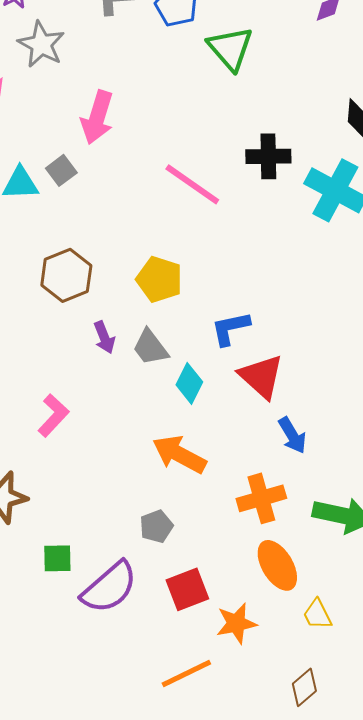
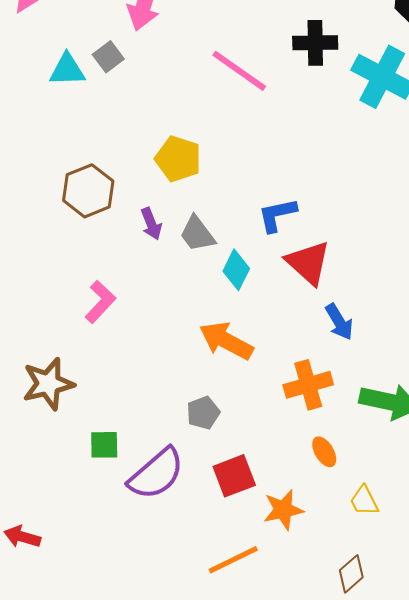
brown hexagon: (66, 275) -> (88, 191), moved
yellow pentagon: (159, 279) -> (178, 159), moved
orange ellipse: (277, 565) -> (324, 452), size x0.6

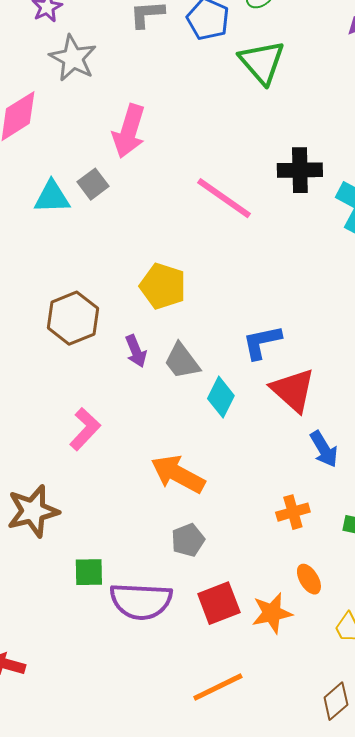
orange arrow: (226, 341) -> (178, 474), moved
orange cross: (308, 385) -> (293, 512), size x0.7
purple semicircle: (156, 474) -> (141, 601), turned 44
orange star: (283, 510) -> (272, 613), moved

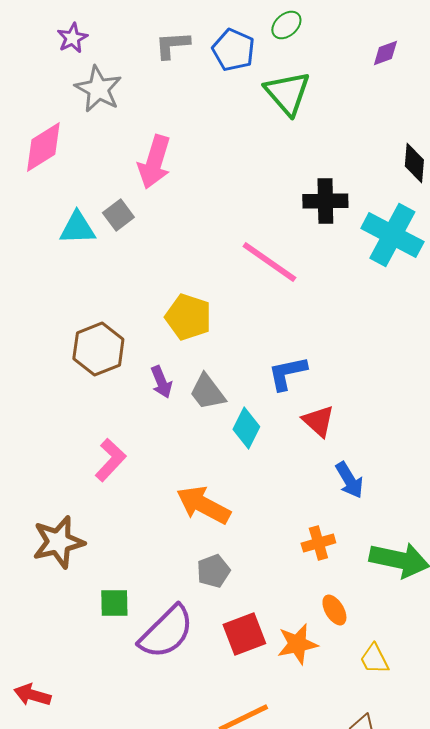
pink line: (224, 198) -> (269, 262), moved
red triangle: (293, 390) -> (318, 421), size x0.7
purple semicircle: (141, 601) -> (166, 632), turned -48

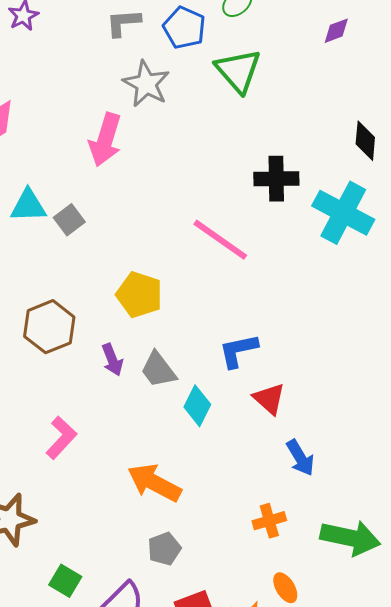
gray star: (98, 89) -> (146, 84), moved
gray square: (118, 215) -> (69, 220), moved
green square: (114, 603) -> (65, 581), turned 32

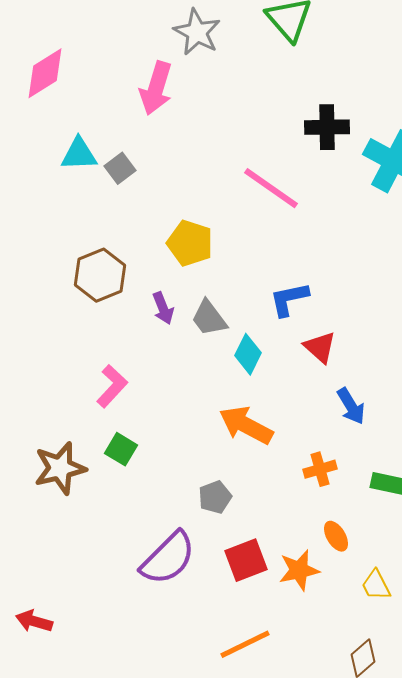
orange arrow: (154, 483) -> (246, 425), moved
green square: (65, 581) -> (121, 449), moved

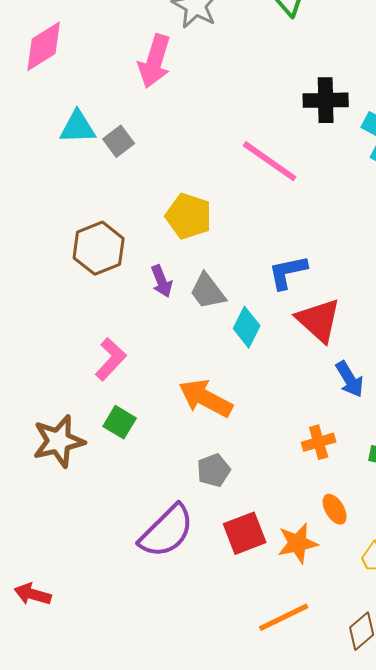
red triangle: (320, 347) -> (319, 320), size x1.4
orange arrow: (246, 425) -> (206, 398), moved
orange line: (245, 644) -> (284, 617), moved

